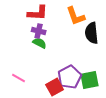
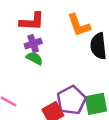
purple cross: (39, 31) -> (33, 44), turned -32

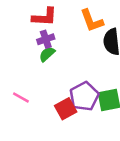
green semicircle: (34, 58) -> (47, 54), turned -70

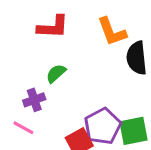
purple cross: (46, 39) -> (34, 100), moved

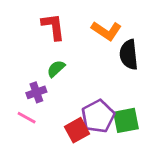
red L-shape: (53, 27) -> (53, 27), turned -100
orange L-shape: (112, 32) -> (106, 31), turned -36

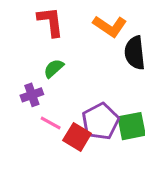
pink line: (27, 118) -> (51, 123), moved
red square: (77, 130) -> (77, 137), turned -30

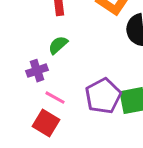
red square: (77, 137) -> (46, 123), moved

